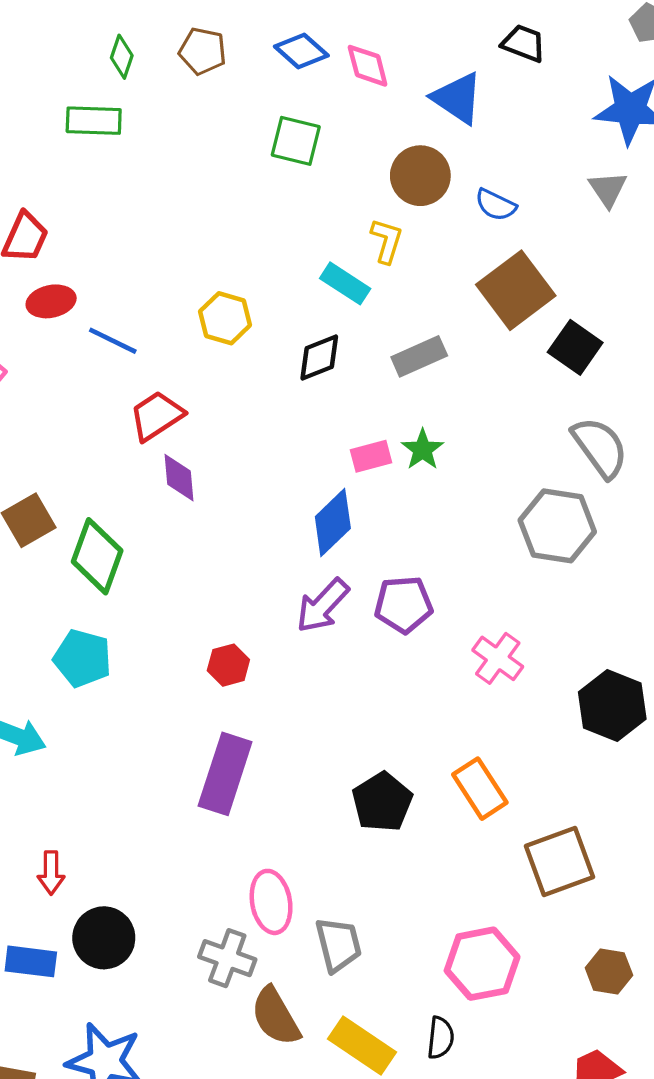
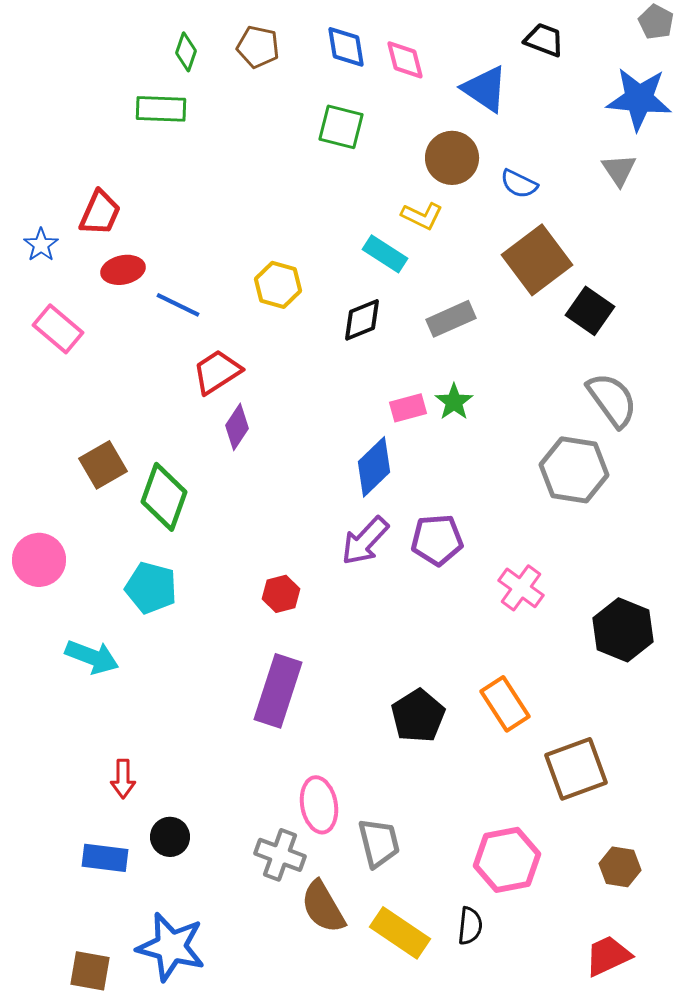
blue diamond: (301, 51) -> (346, 47), turned 39
yellow L-shape: (387, 241) -> (422, 216), turned 99
purple diamond: (179, 478) -> (237, 427), turned 39
black circle: (104, 938) -> (170, 837), size x0.7

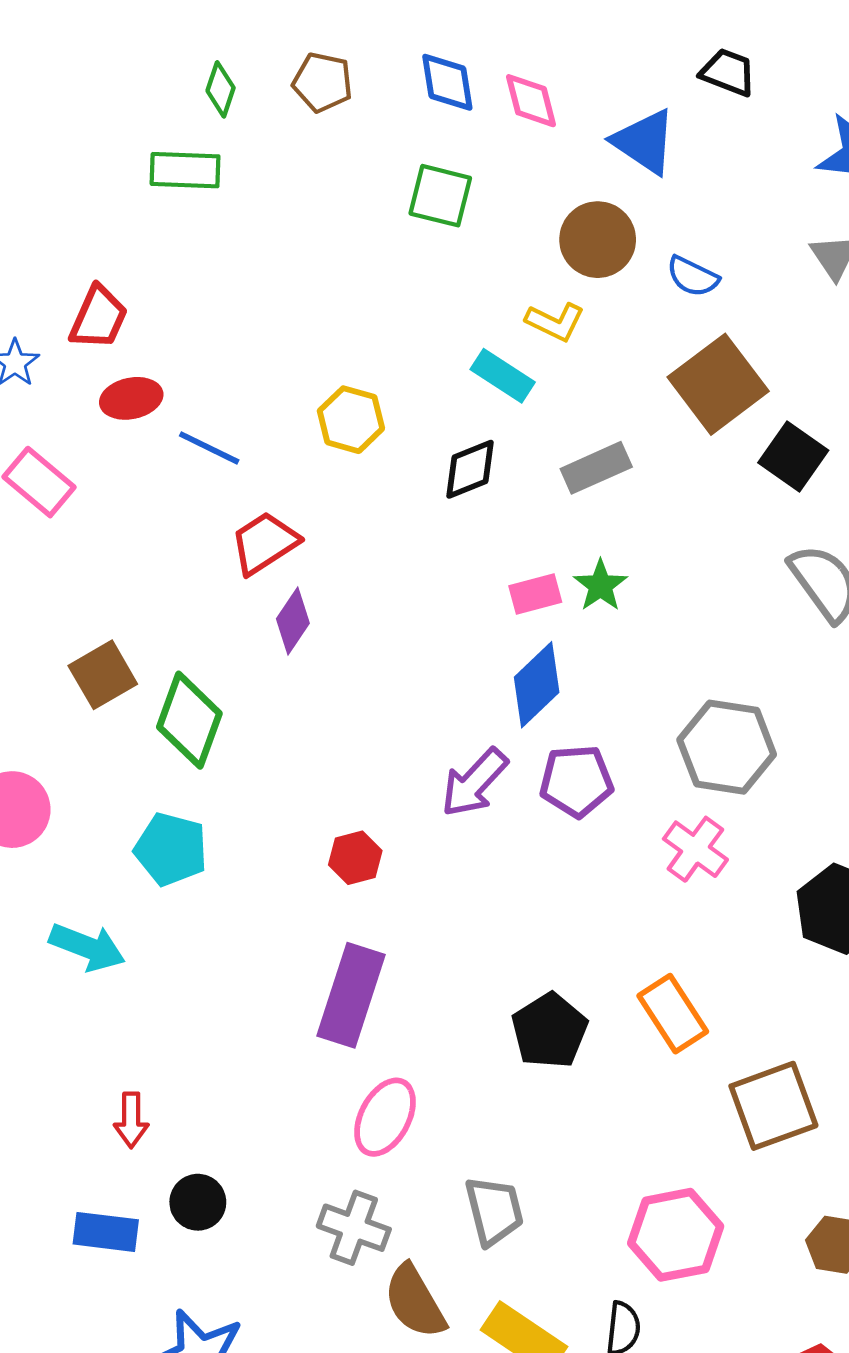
blue diamond: (374, 467) -> (537, 685), moved
gray hexagon: (574, 470) -> (727, 747), moved
pink ellipse: (319, 805) -> (385, 1117), moved, turned 38

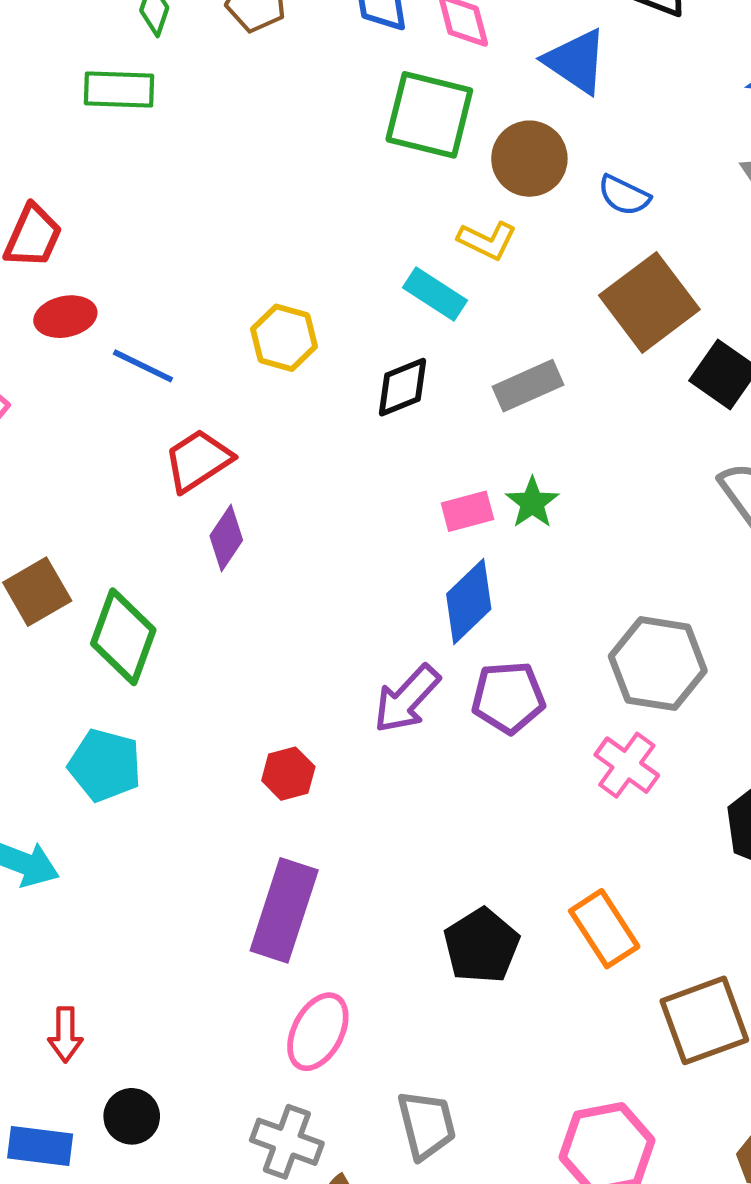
green square: (440, 196) -> (429, 115), moved, size x1.4

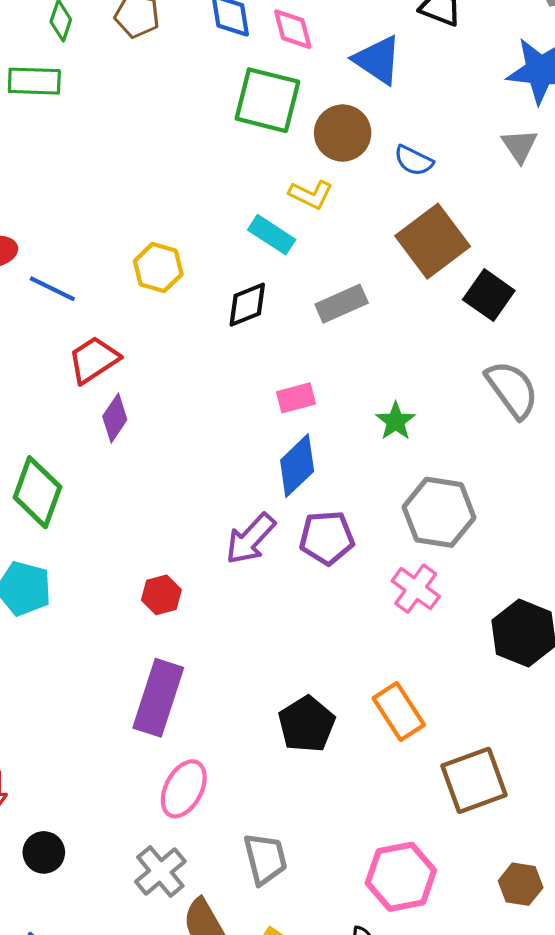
green star: (532, 503) -> (396, 421), moved
gray cross: (287, 1142) -> (160, 871), turned 30

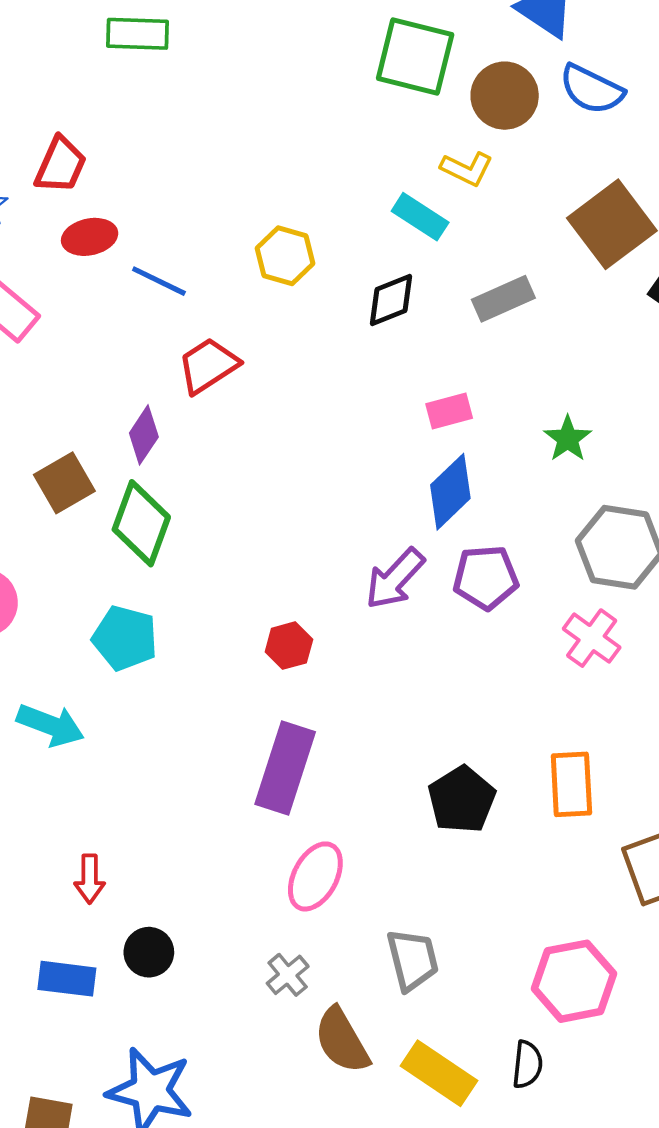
blue semicircle: (414, 161) -> (592, 89), moved, size x1.4
purple diamond: (115, 418) -> (144, 435), moved
orange rectangle: (399, 711) -> (571, 784), turned 30
gray cross: (160, 871) -> (288, 975), size x0.7

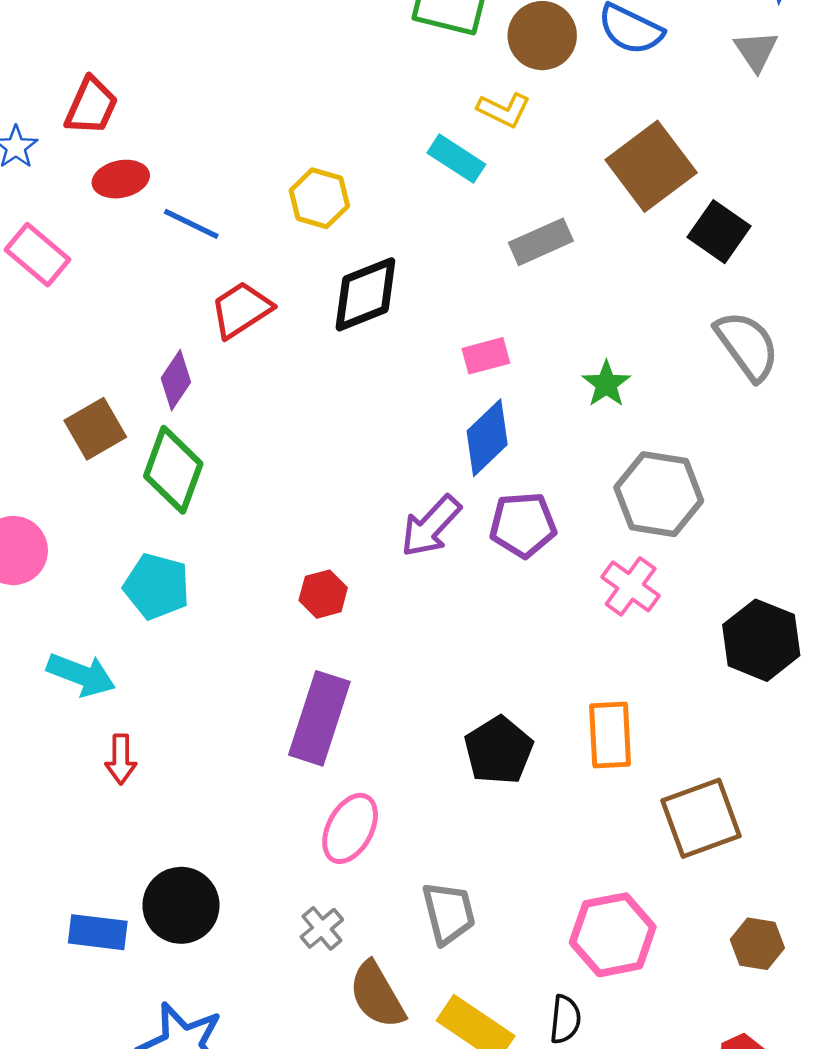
black diamond: (391, 300) -> (365, 294), moved, size x1.4
red arrow: (90, 879) -> (121, 759), moved
black circle: (149, 952) -> (181, 905), size x1.5

